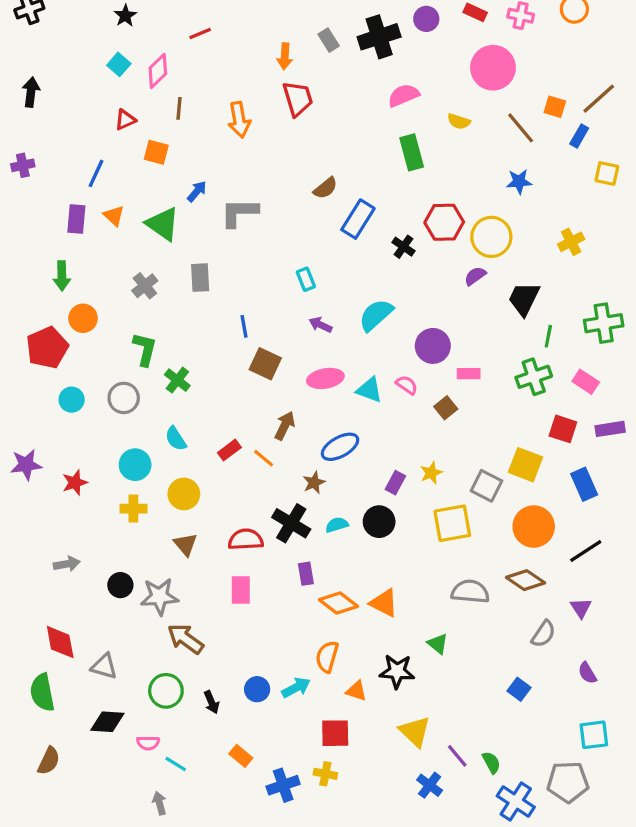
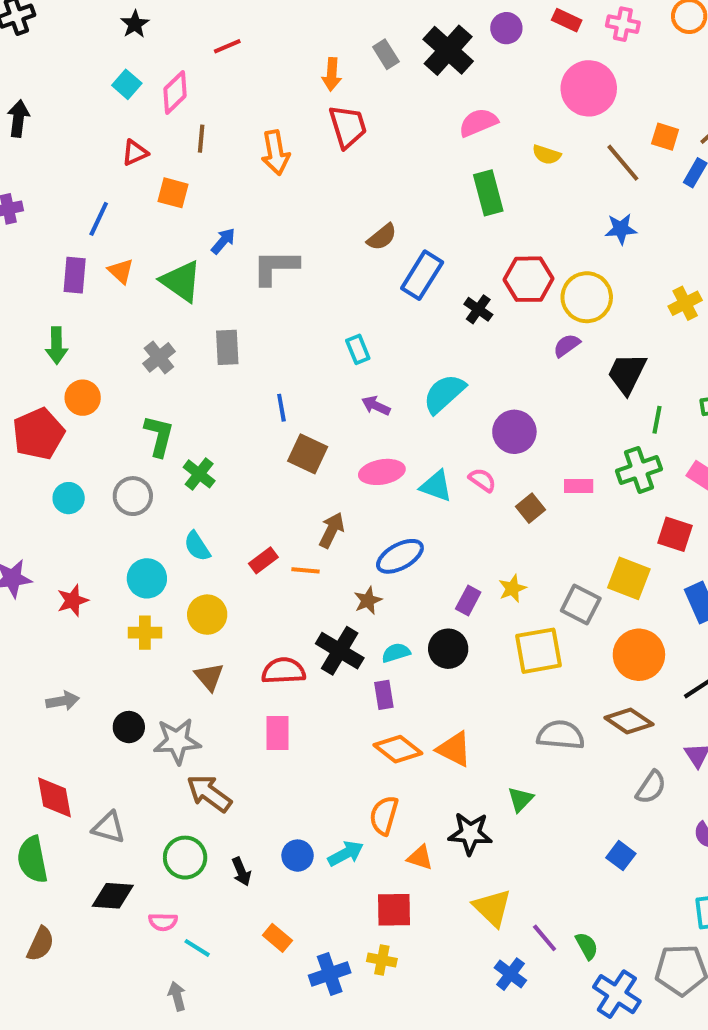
black cross: (379, 37) -> (448, 50), turned -30
pink rectangle: (469, 374) -> (579, 486), moved
orange line: (264, 458) -> (306, 570), turned -35
purple rectangle: (306, 574) -> (384, 695), moved
green triangle: (438, 644) -> (520, 799), turned 35

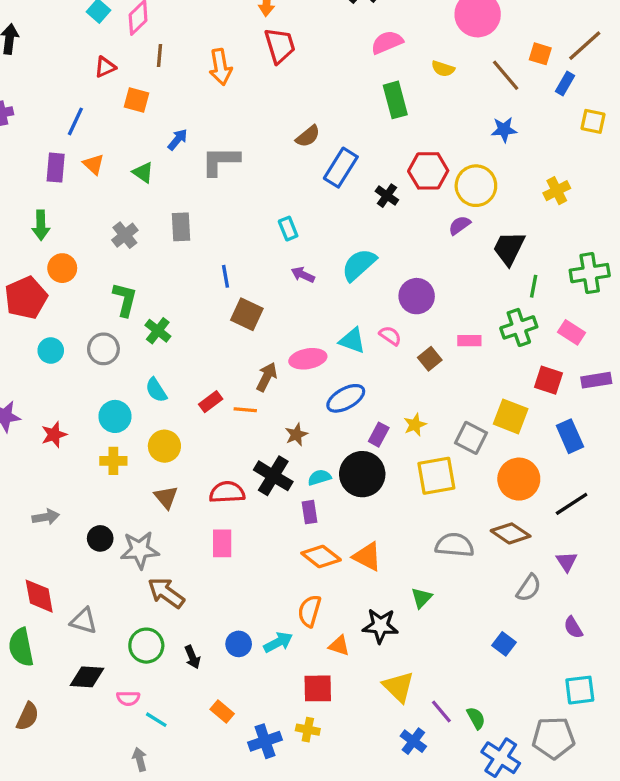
green triangle: (181, 281) -> (143, 172), size x0.6
pink ellipse: (382, 472) -> (308, 359), moved
blue ellipse: (400, 556) -> (346, 398), moved
black circle: (448, 649) -> (362, 474), size x1.4

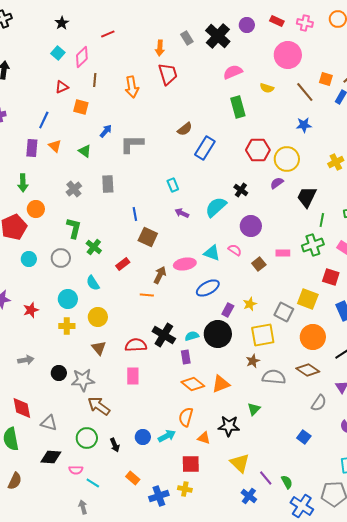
black cross: (387, 196) -> (241, 190), moved
red rectangle: (211, 402) -> (123, 264), moved
brown star: (296, 435) -> (253, 361), moved
orange triangle: (367, 557) -> (221, 384), turned -48

